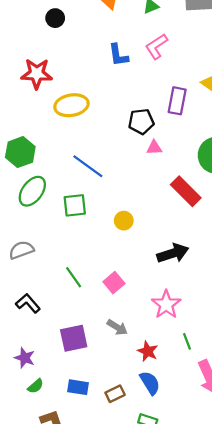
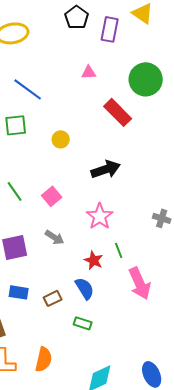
black pentagon: (141, 122) -> (77, 17), moved, turned -30
red star: (148, 351) -> (94, 260), moved

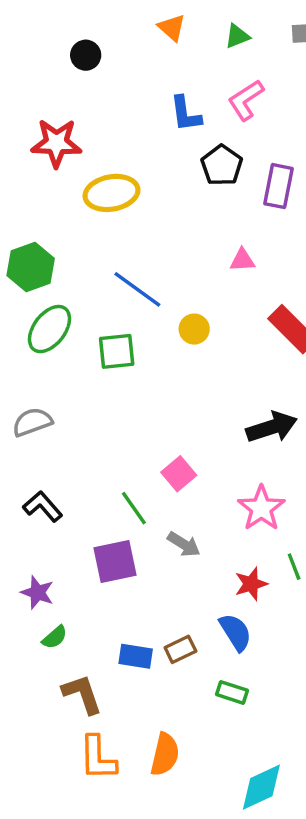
yellow circle: (61, 139) -> (194, 329), moved
green line: (15, 191) -> (134, 508), moved
red star: (94, 260) -> (251, 584), turned 30
blue rectangle: (19, 292) -> (136, 656), moved

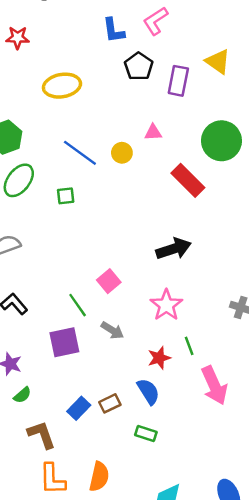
red star: (56, 143) -> (18, 38), moved, size x0.7
yellow circle: (194, 329) -> (122, 153), moved
green square: (117, 351) -> (66, 196), size x0.7
blue rectangle: (136, 656) -> (79, 408), turned -55

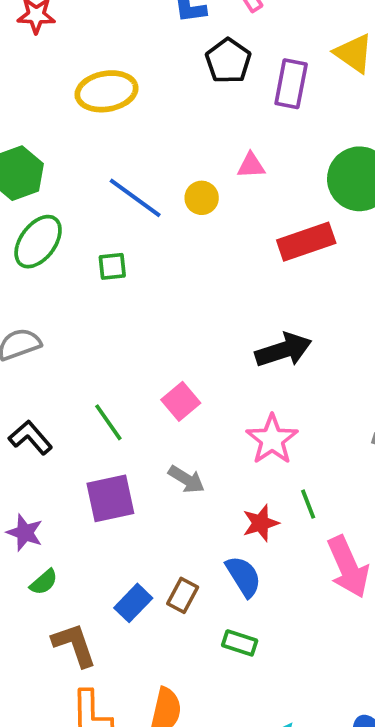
red rectangle: (188, 180) -> (306, 242), turned -64
green line: (78, 305) -> (108, 422), moved
brown rectangle: (110, 403) -> (183, 595), turned -36

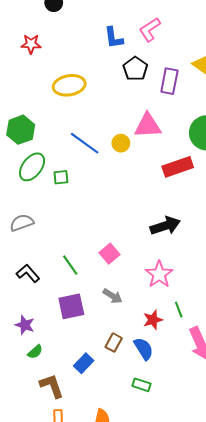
pink triangle: (251, 166) -> (148, 126), size x1.8
green square: (112, 266) -> (61, 177), moved
brown rectangle: (183, 595) -> (114, 343), moved

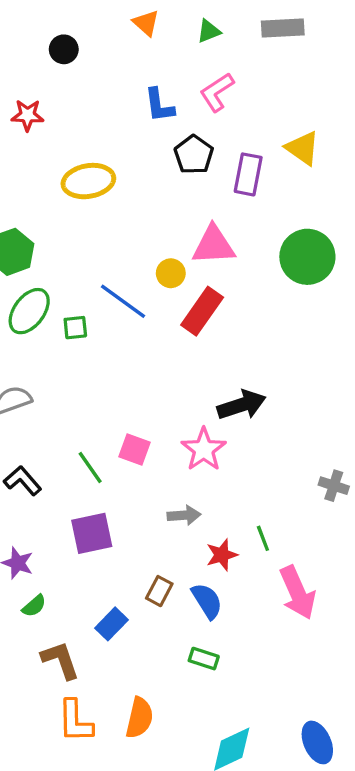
blue line: (85, 143) -> (123, 301), moved
red rectangle: (178, 167) -> (202, 311), moved, turned -36
pink square: (109, 254) -> (135, 449), moved, turned -30
pink star: (159, 274) -> (204, 449), moved
gray arrow: (113, 296) -> (184, 515), moved, turned -36

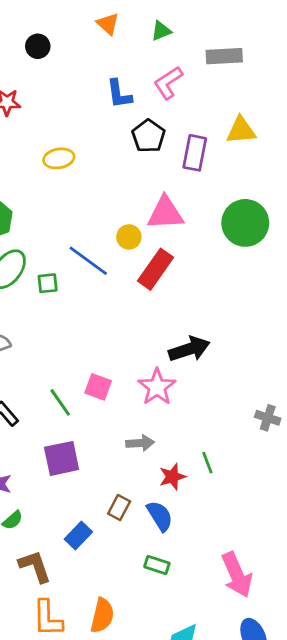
gray rectangle: (283, 28) -> (224, 56), moved
yellow triangle: (302, 148) -> (241, 130), turned -40
yellow ellipse: (88, 181) -> (59, 158), size x0.7
pink arrow: (298, 593) -> (237, 575), moved

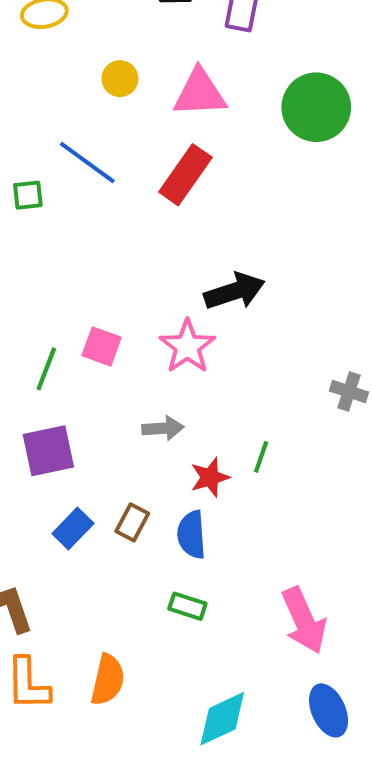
yellow circle: (129, 237) -> (120, 79), moved
green line: (60, 402) -> (46, 369), turned 56
green line: (207, 463) -> (261, 457), turned 40
blue semicircle: (160, 516) -> (192, 535), turned -152
blue rectangle: (78, 536) -> (73, 528), moved

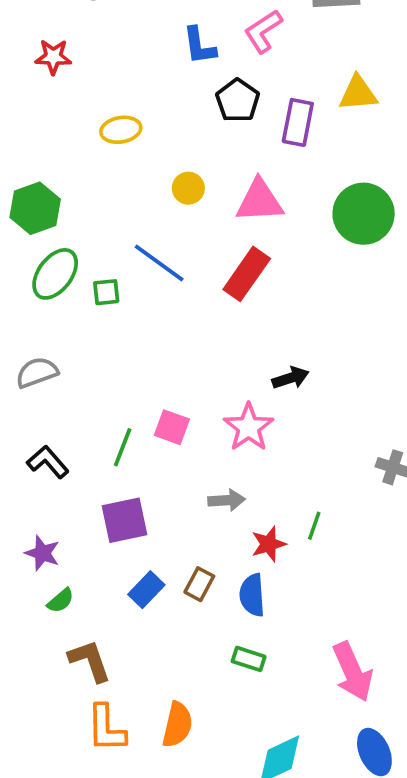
black arrow: (234, 291) -> (291, 378), size x0.7

